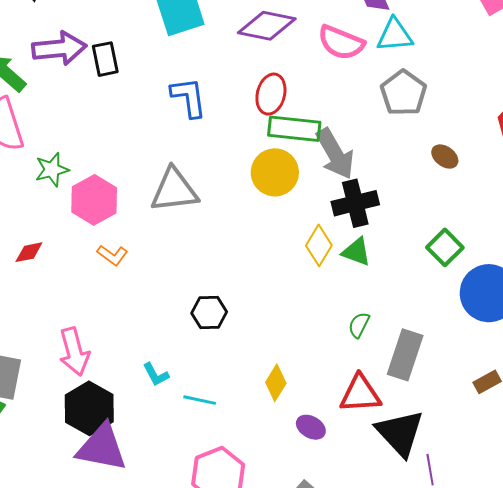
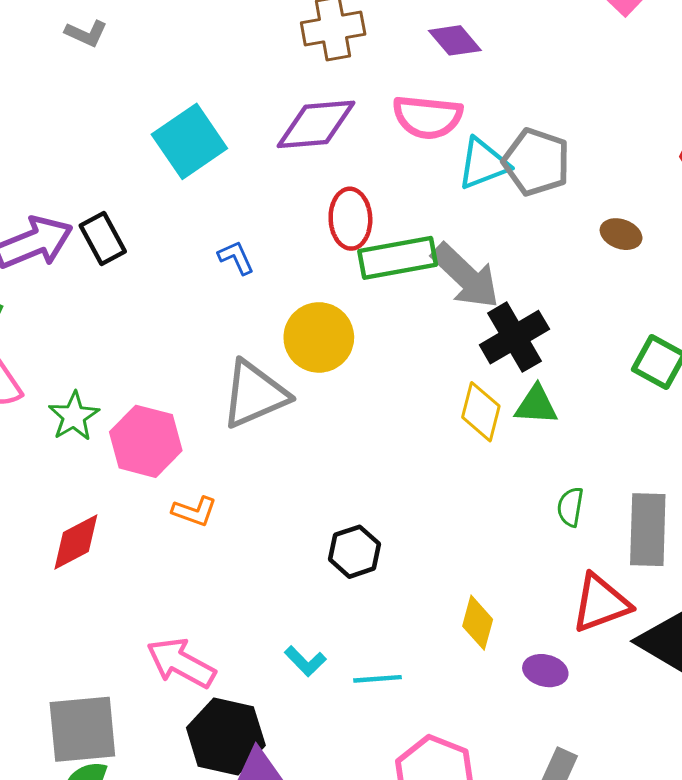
cyan triangle: (395, 35) -> (483, 164), moved
blue L-shape: (189, 97) -> (236, 258), size x0.6
yellow circle: (275, 172) -> (319, 337), moved
red diamond: (29, 252) -> (76, 542), size x1.4
pink arrow: (74, 352) -> (181, 663), turned 150

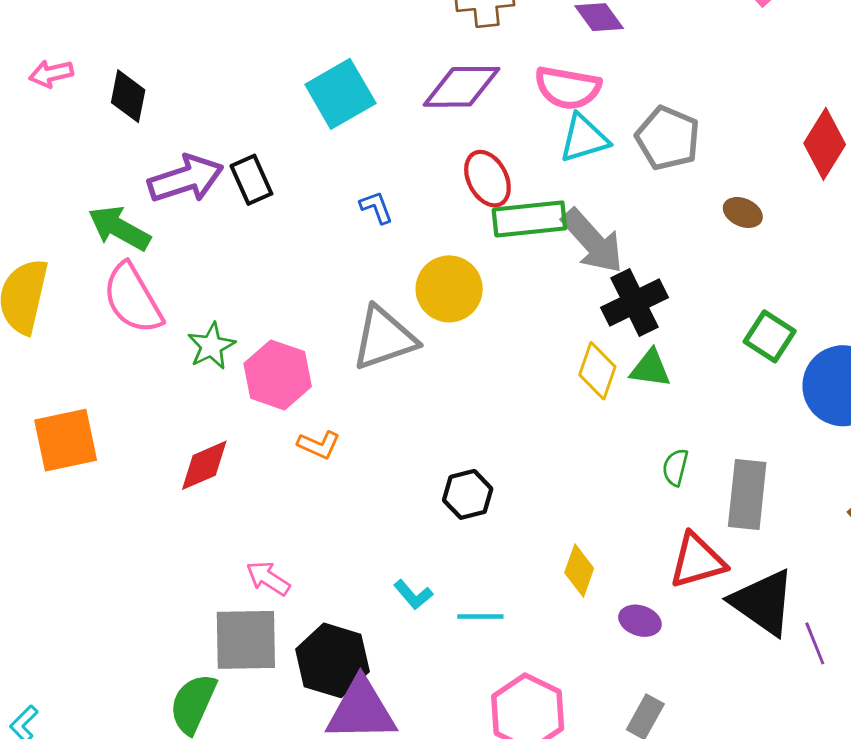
cyan triangle: (483, 164) -> (584, 138), moved
red ellipse: (350, 219) -> (487, 179), turned -30
pink arrow: (181, 663) -> (268, 578), moved, size x0.7
gray square: (82, 729) -> (246, 640), moved

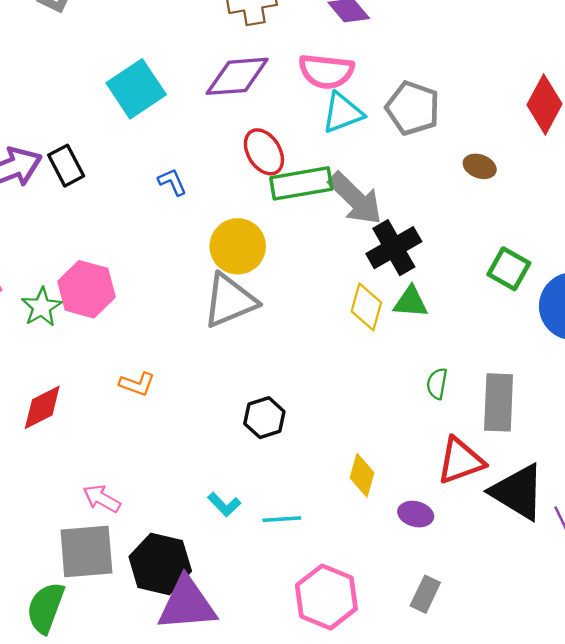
gray triangle: (384, 338) -> (230, 301), moved
pink hexagon: (278, 375) -> (86, 289), moved

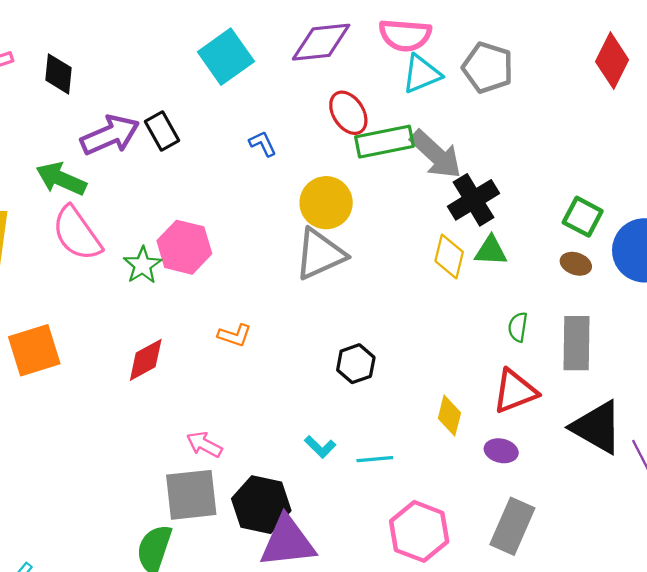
brown ellipse: (480, 166) -> (576, 264), moved
red triangle: (460, 461) -> (515, 391), moved
gray rectangle: (425, 594) -> (512, 526), size x1.6

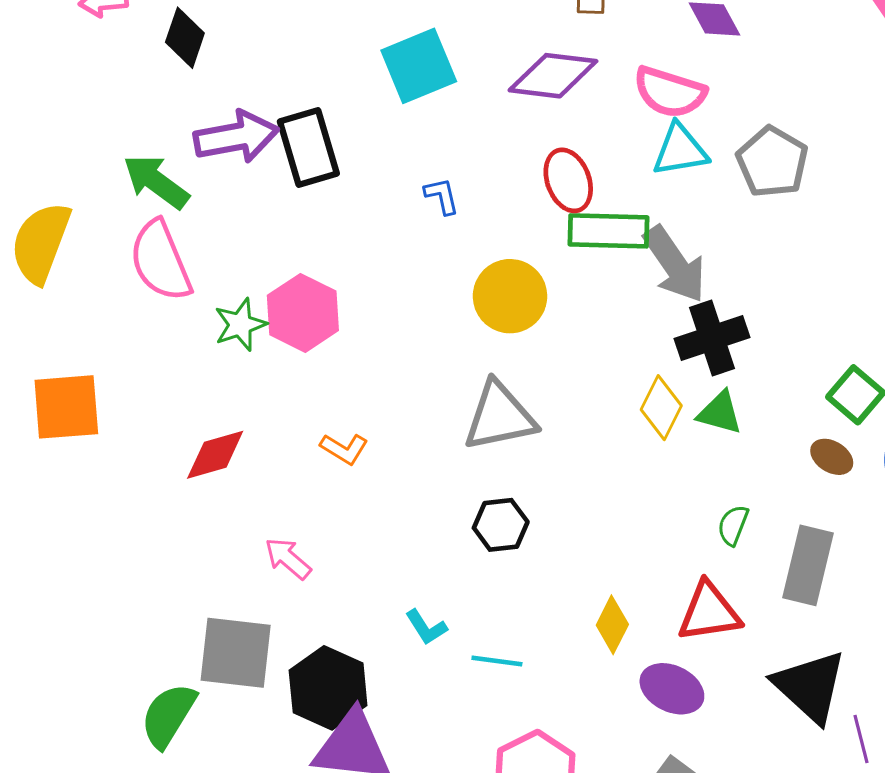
black rectangle: (162, 131) -> (308, 147), size x1.4
gray triangle: (320, 254) -> (500, 416), moved
pink arrow: (204, 444) -> (288, 558), moved
purple ellipse: (501, 451) -> (672, 689), size x1.4

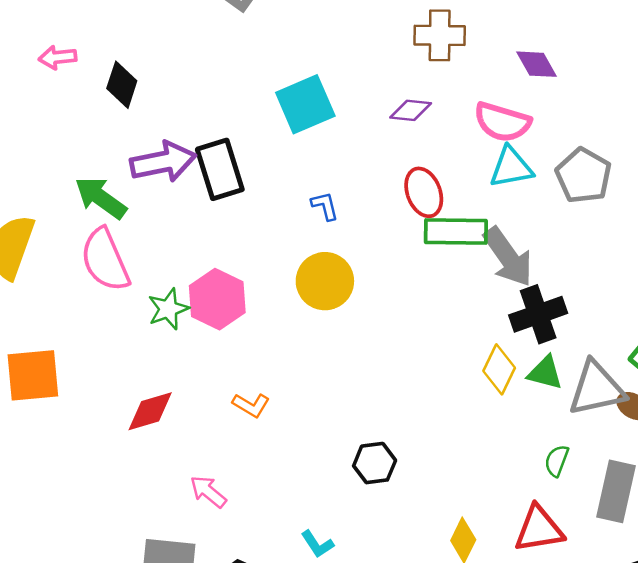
purple diamond: (553, 76) -> (411, 110), size x0.6
yellow circle: (510, 296) -> (325, 281), moved
gray triangle: (500, 416) -> (597, 389), moved

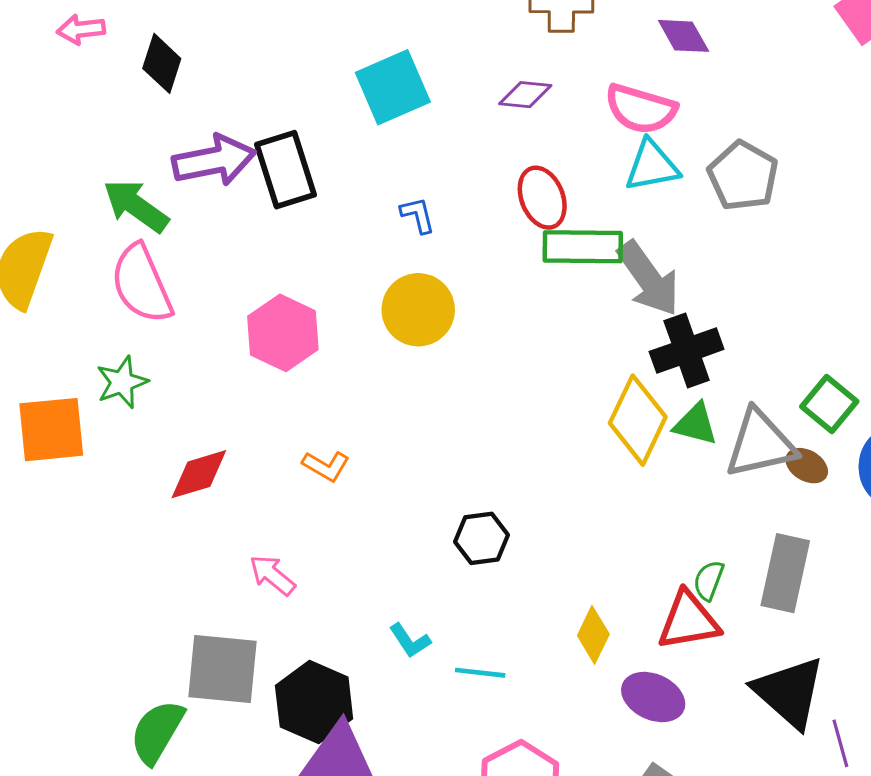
green star: (168, 309) -> (122, 382), moved
yellow diamond: (499, 369) -> (638, 420), size x1.4
green semicircle: (557, 461) -> (709, 580), moved

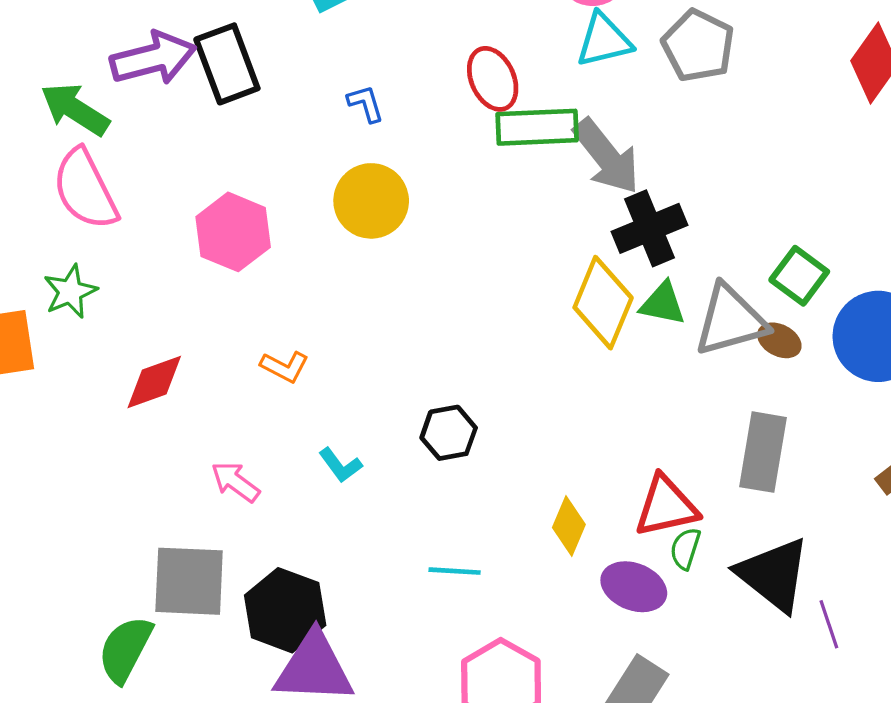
green semicircle: (709, 580) -> (685, 549), moved
cyan L-shape: (410, 641) -> (340, 465), moved

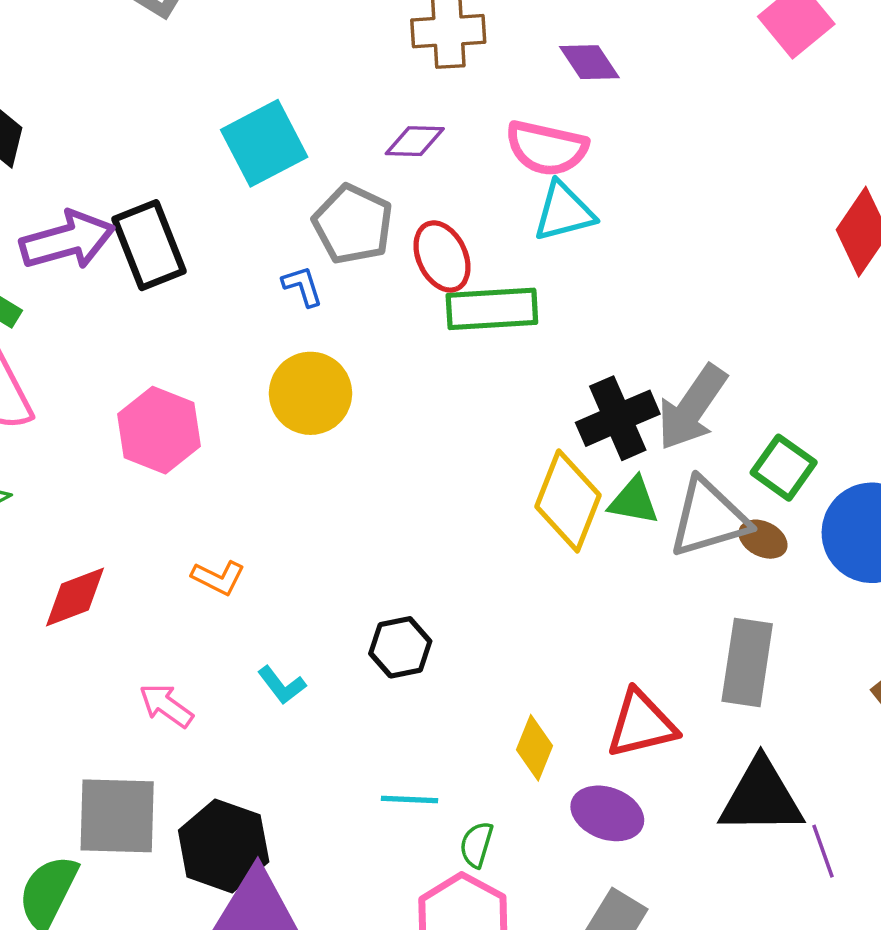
gray pentagon: (698, 46) -> (353, 224), moved
gray arrow: (606, 156) -> (692, 408), moved, turned 74
green semicircle: (685, 549) -> (476, 845), moved
black triangle: (774, 575) -> (761, 797), turned -38

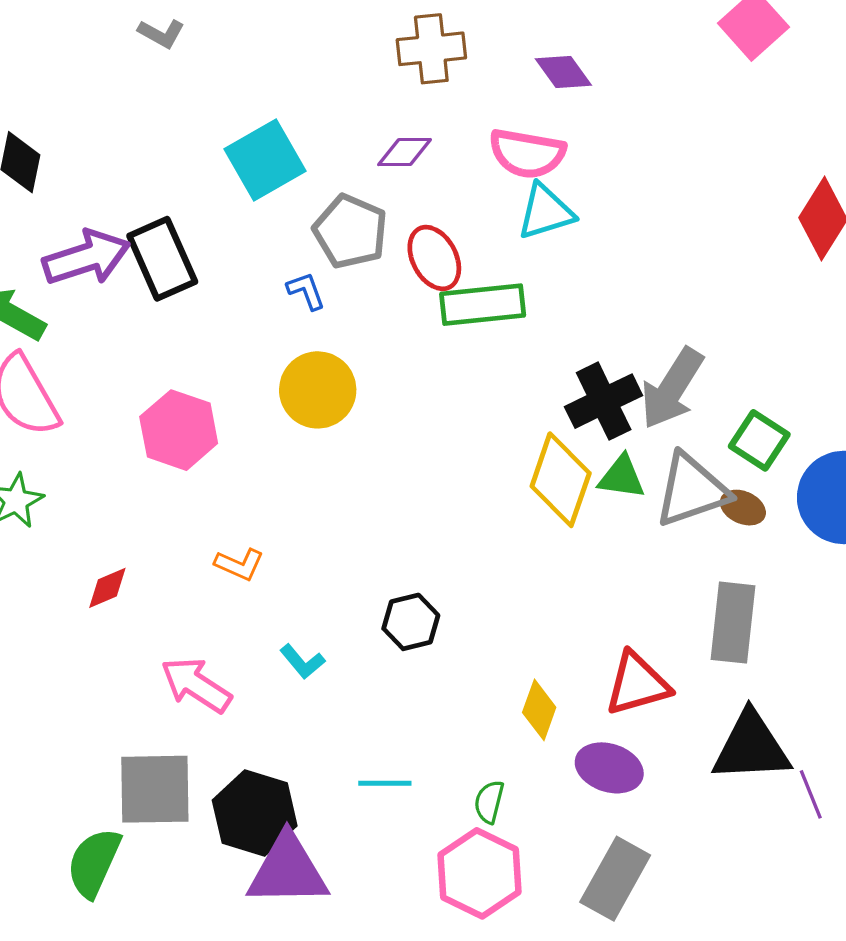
red diamond: (75, 597) -> (107, 588), size x0.7
pink arrow: (166, 705) -> (196, 685), size x1.4
cyan line: (409, 800) -> (385, 783), moved

